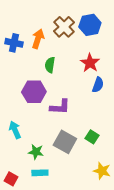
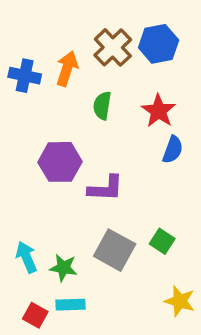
green semicircle: (50, 65) -> (102, 106), moved
cyan arrow: (15, 130) -> (26, 257), moved
red square: (11, 179) -> (35, 315), moved

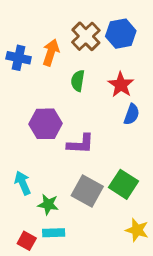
green square: (162, 241) -> (124, 184), size x1.5
cyan arrow: (26, 257) -> (23, 183), moved

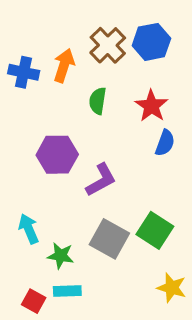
purple L-shape: (80, 144) -> (101, 180), turned -32

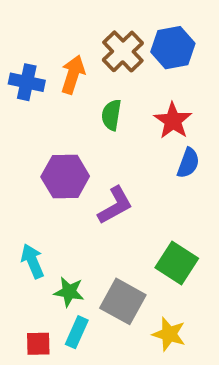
gray square: (109, 239) -> (123, 301), moved
yellow star: (172, 288) -> (169, 334), moved
cyan rectangle: (67, 291) -> (77, 332), turned -64
red square: (34, 301) -> (38, 344), turned -30

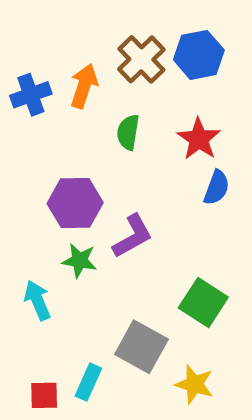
blue cross: (27, 82) -> (31, 95), turned -32
green star: (69, 292) -> (79, 261), moved

